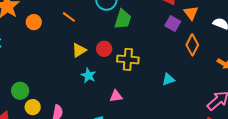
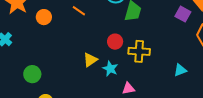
yellow triangle: (79, 50) -> (90, 60), moved
cyan star: (88, 75) -> (110, 69), moved
green circle: (20, 91) -> (32, 74), moved

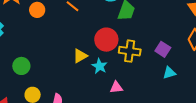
purple square: (183, 14) -> (163, 49), moved
red circle: (115, 42) -> (106, 40), size x1.5

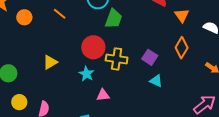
yellow triangle: (80, 56) -> (50, 62), moved
cyan triangle: (169, 73) -> (156, 81), turned 40

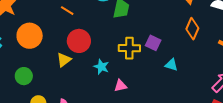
orange circle: (24, 17) -> (30, 36), moved, size x1.6
red circle: (93, 47) -> (79, 41), moved
purple square: (150, 57) -> (153, 43), moved

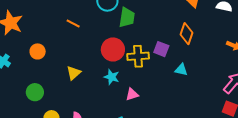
orange diamond: (192, 29) -> (186, 34), moved
orange circle: (30, 36) -> (38, 51), size x0.6
red circle: (79, 41) -> (113, 49), moved

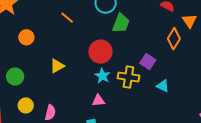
orange diamond: (186, 34) -> (174, 39), moved
yellow cross: (138, 56) -> (128, 77), moved
cyan star: (112, 77) -> (102, 76), moved
pink triangle: (132, 94) -> (98, 101), moved

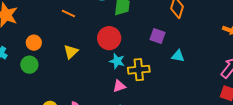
yellow triangle: (57, 66) -> (71, 52), moved
green circle: (15, 76) -> (29, 65), moved
yellow cross: (128, 77) -> (139, 70), moved

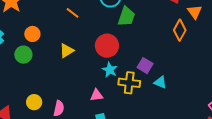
purple square: (157, 36) -> (145, 66), moved
cyan triangle: (178, 56) -> (160, 82), moved
pink triangle: (119, 86) -> (97, 95), moved

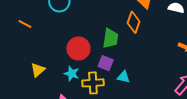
green trapezoid: (126, 17) -> (110, 38), moved
red circle: (107, 46) -> (78, 48), moved
yellow triangle: (67, 51) -> (38, 70), moved

